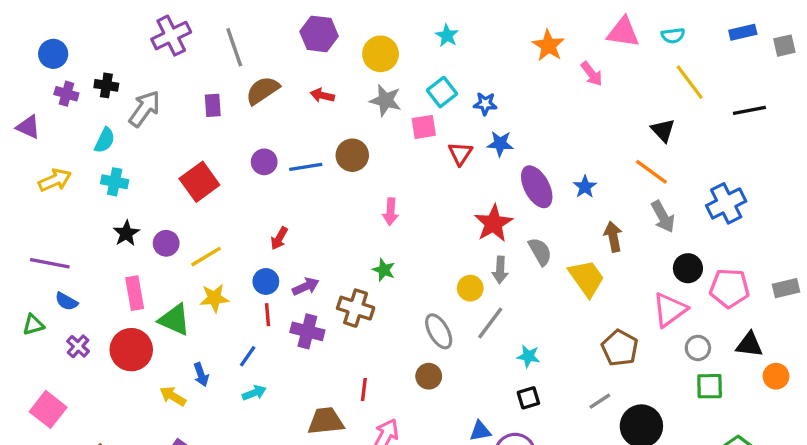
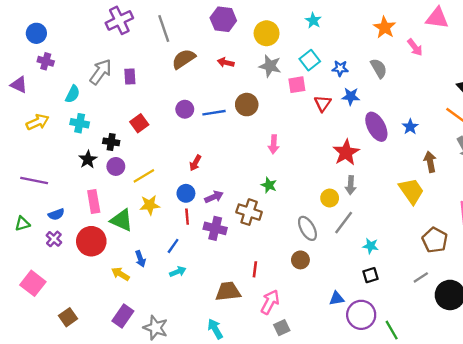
black cross: (106, 85) -> (111, 142), moved
purple rectangle: (213, 105) -> (130, 77), moved
red square: (199, 182) -> (139, 123), size x0.7
gray semicircle: (540, 252) -> (379, 68), moved
blue semicircle: (66, 301) -> (56, 214), moved, turned -49

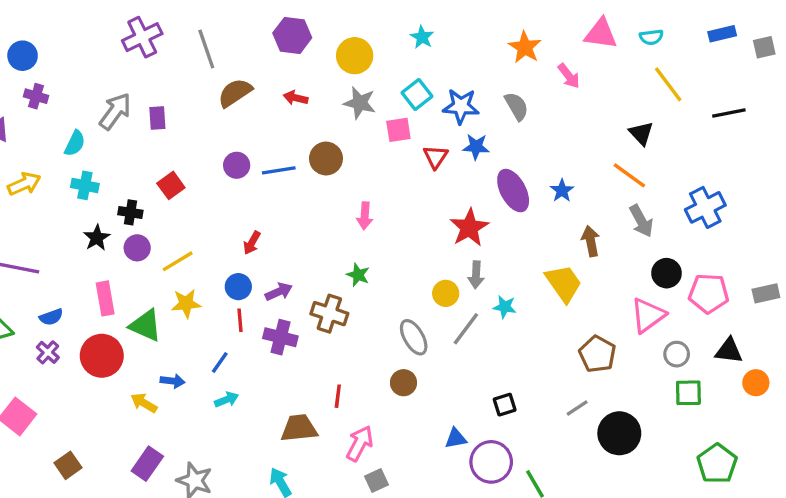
blue star: (340, 68) -> (461, 106), size x1.5
cyan star: (371, 246) -> (505, 307), moved
blue arrow: (140, 259) -> (173, 381), turned -63

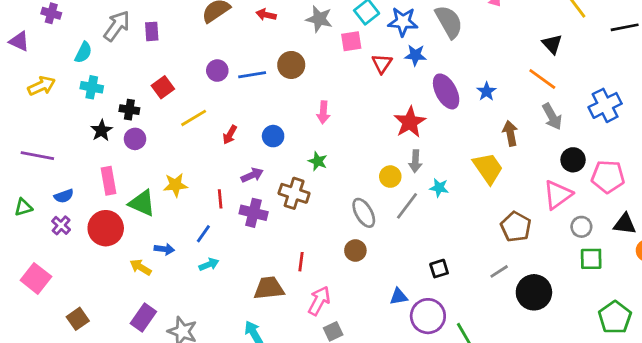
gray semicircle: (516, 106) -> (449, 22), size x1.4
yellow line: (178, 261) -> (194, 118), moved
blue circle: (238, 287) -> (273, 136), moved

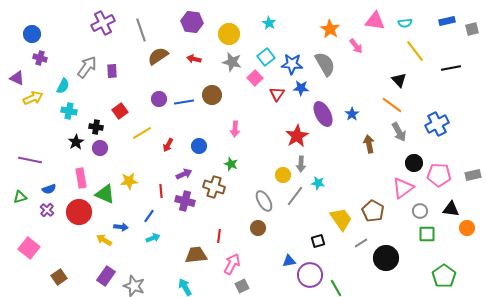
pink square: (351, 41) -> (255, 78), turned -35
yellow arrow: (42, 86) -> (33, 98), moved
yellow trapezoid: (488, 168) -> (341, 219), moved

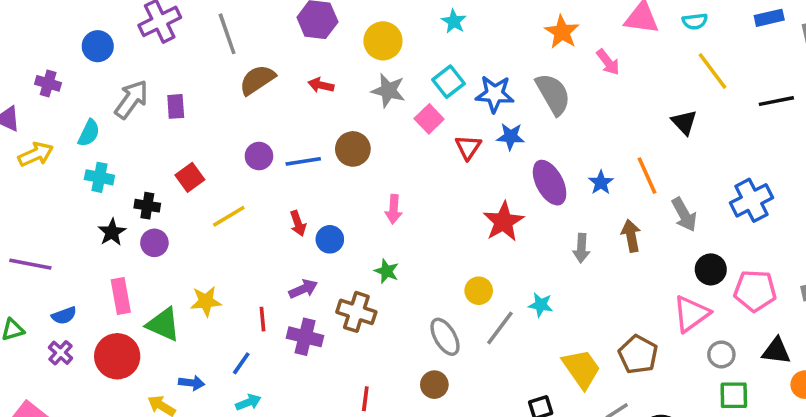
blue circle: (32, 34) -> (98, 46), moved
orange line: (392, 105) -> (647, 176), moved, turned 30
red arrow: (168, 145) -> (298, 223), moved, turned -48
gray arrow: (301, 164) -> (581, 248), moved

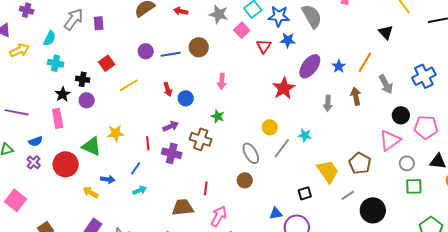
orange line: (647, 176) -> (365, 62), turned 55
purple ellipse: (550, 183) -> (310, 66), turned 65
pink rectangle: (121, 296) -> (58, 118), moved

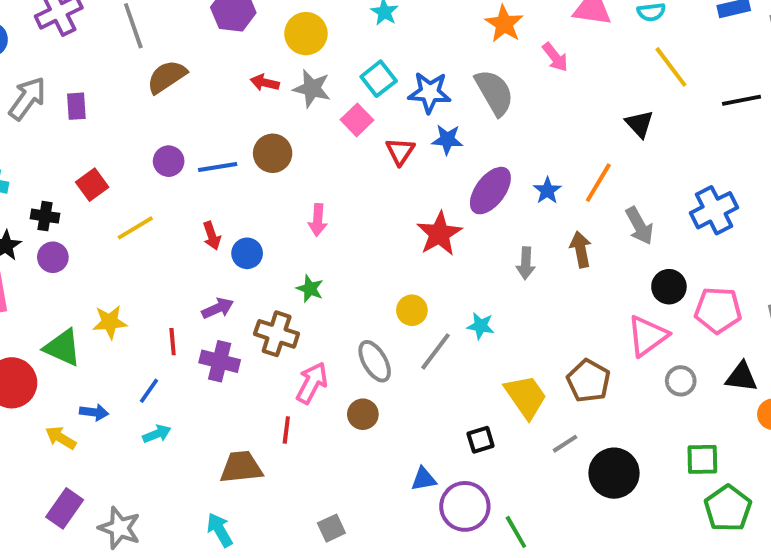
red arrow: (181, 11) -> (265, 83), moved
green square: (414, 186) -> (702, 459), moved
pink arrow: (219, 216) -> (312, 383), moved

